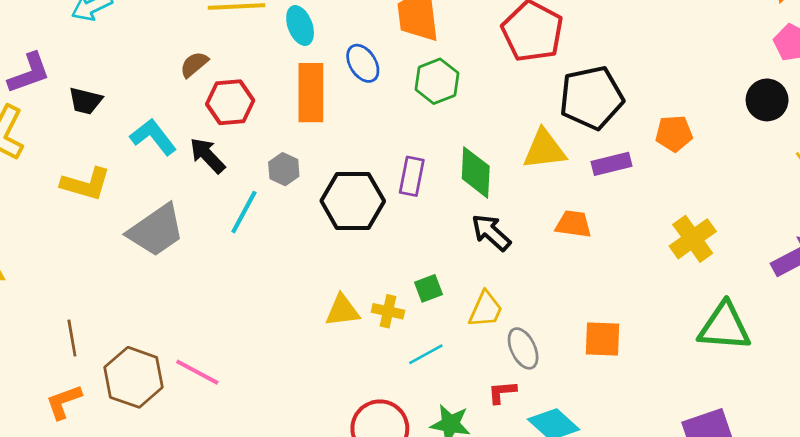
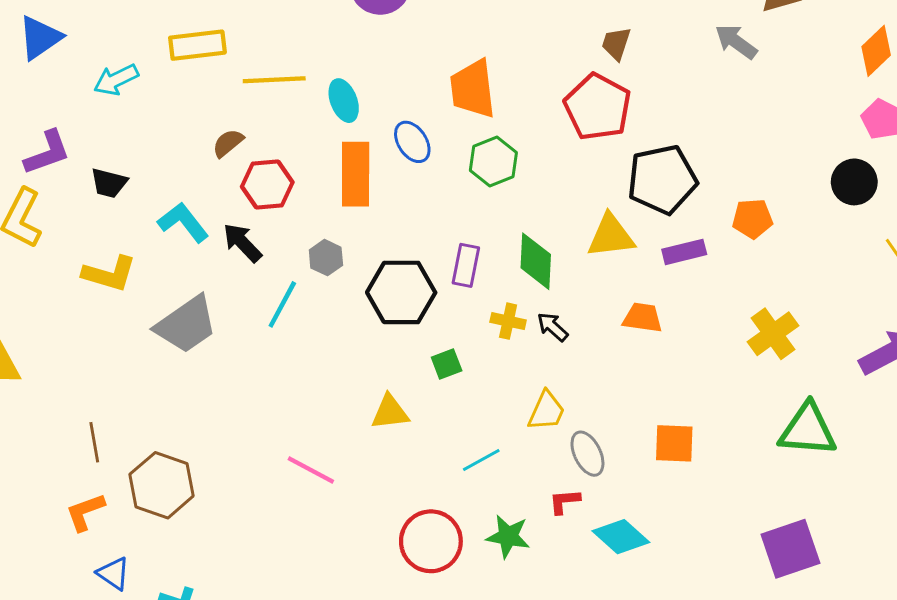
black arrow: (491, 232) -> (553, 327), size x0.7
green square: (429, 288) -> (447, 364), moved
yellow cross: (388, 311) -> (508, 321), moved
pink line: (197, 372) -> (311, 470), moved

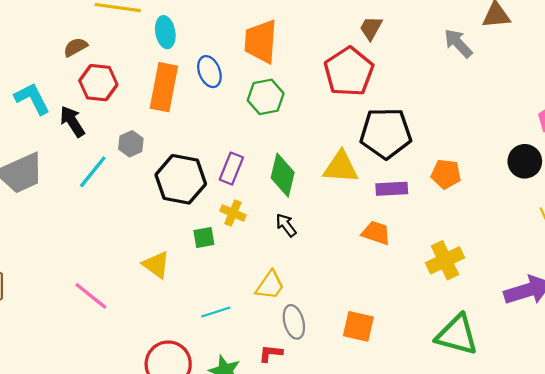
orange trapezoid: (642, 318) -> (376, 233), moved
yellow cross: (508, 321) -> (233, 213), moved
yellow triangle: (390, 412) -> (156, 265), turned 32

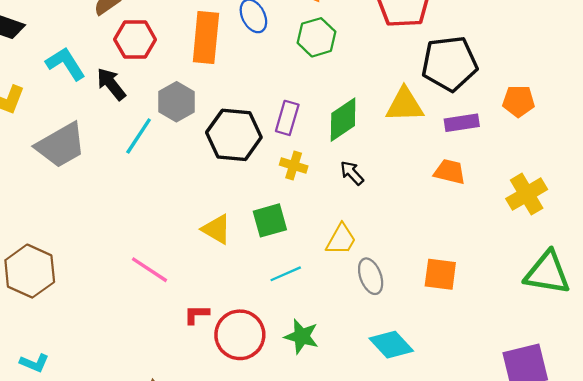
gray hexagon: (131, 144) -> (177, 102), size x1.4
green diamond: (283, 175) -> (343, 120), turned 48
green square: (204, 237) -> (270, 220), moved, size x1.4
red L-shape: (271, 353) -> (197, 314), moved

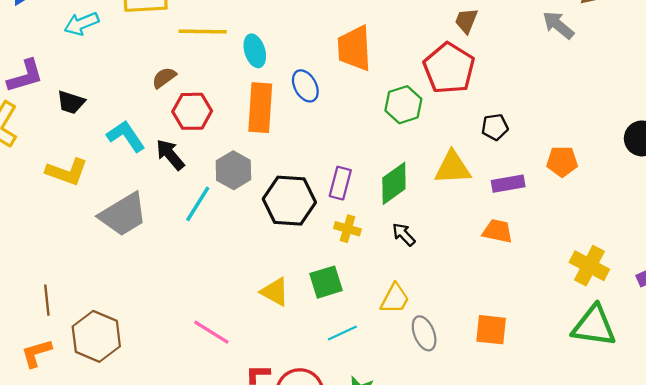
green hexagon: (316, 37) -> (403, 105), moved
black pentagon: (449, 64) -> (495, 127), size x0.5
yellow cross: (527, 194) -> (589, 266), moved, turned -30

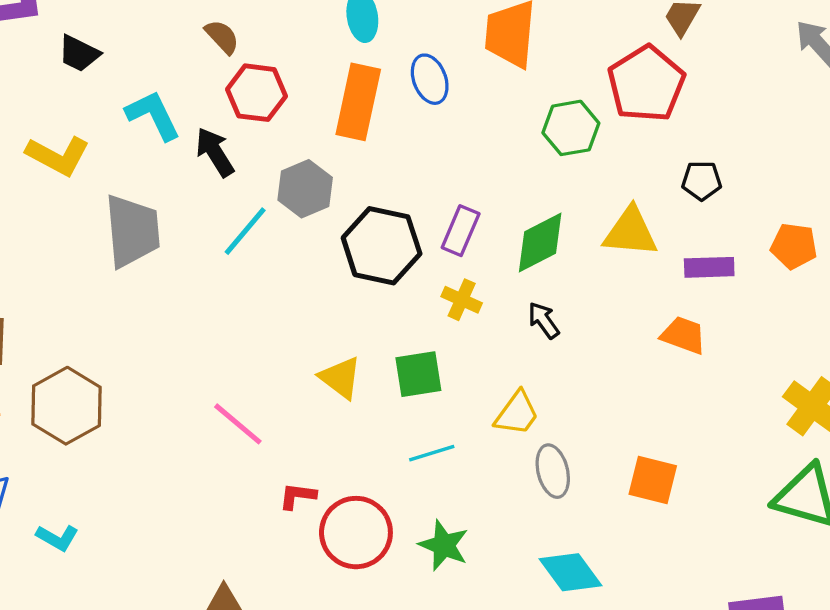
brown semicircle: (164, 78) -> (222, 37), turned 75
gray trapezoid: (123, 215) -> (132, 231), turned -72

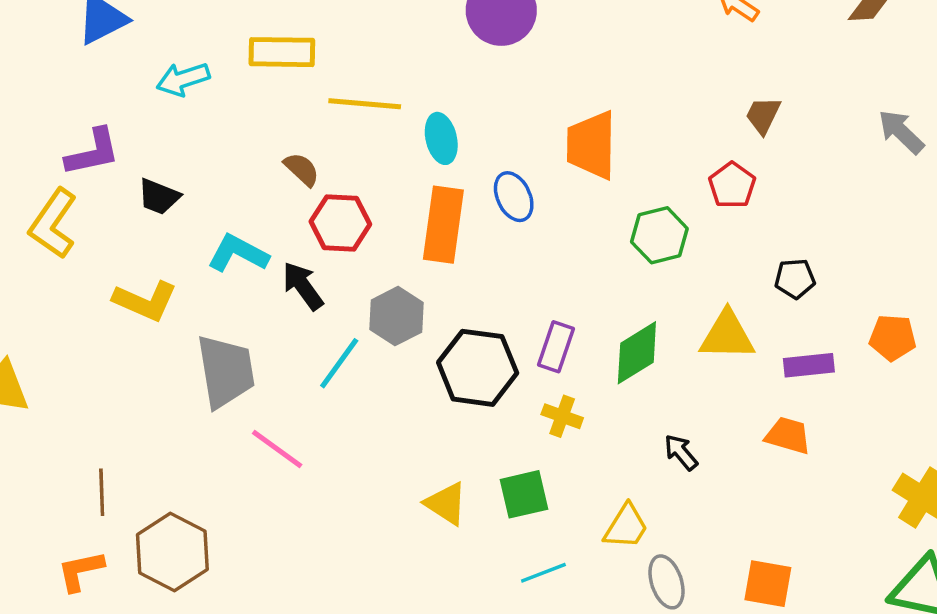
red pentagon: (646, 84) -> (732, 185), size x0.6
cyan L-shape: (153, 115) -> (238, 253), turned -32
black arrow: (544, 320) -> (681, 452), moved
pink line: (238, 424) -> (277, 449), moved

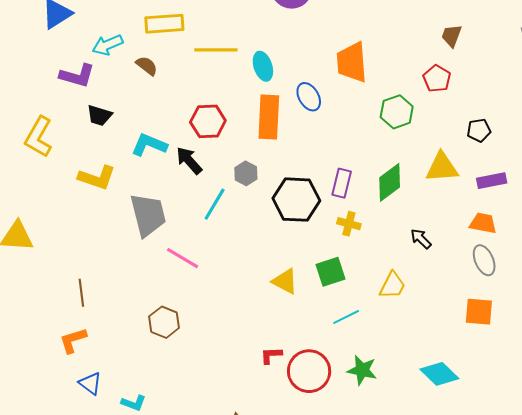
purple L-shape: (93, 152) -> (77, 76), moved, turned 33
brown semicircle: (302, 169) -> (147, 66), moved
gray hexagon: (396, 316) -> (246, 173), size x0.7
brown hexagon: (172, 552) -> (164, 322), moved, size x0.7
gray ellipse: (666, 582) -> (484, 260), moved

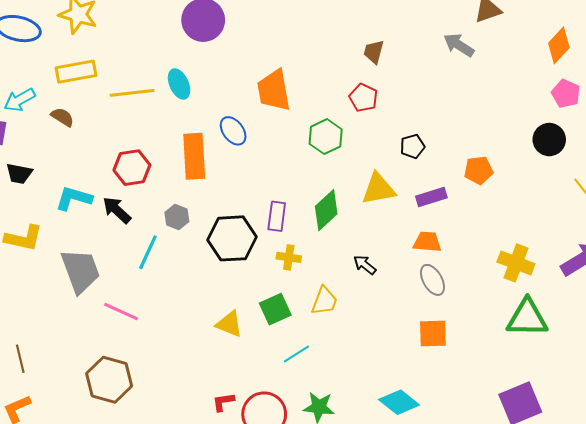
cyan ellipse: (263, 66) -> (179, 84), moved
yellow trapezoid: (392, 285) -> (324, 301), moved
brown hexagon: (164, 322) -> (109, 380), size x1.4

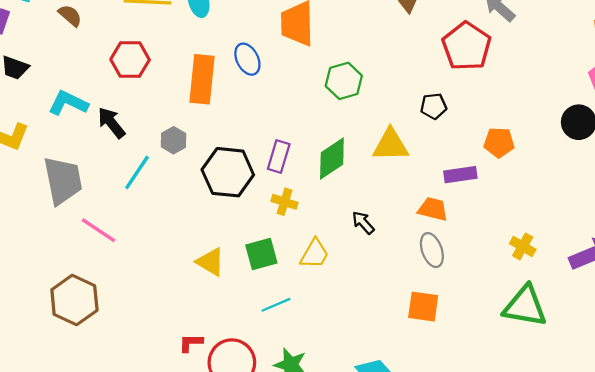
red pentagon: (363, 98) -> (467, 46), moved, size x1.6
red hexagon: (132, 168) -> (130, 60), moved
purple rectangle: (431, 197) -> (460, 175), moved
yellow cross: (516, 263) -> (523, 246), size x0.7

